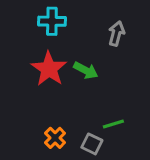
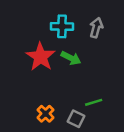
cyan cross: (52, 21) -> (62, 26), moved

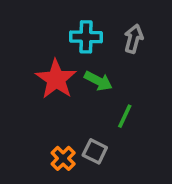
green line: (94, 102) -> (125, 116), moved, turned -48
gray square: (76, 119) -> (95, 151), moved

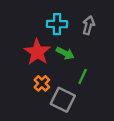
gray square: (95, 151) -> (63, 100), size x1.5
orange cross: (63, 158) -> (42, 83), moved

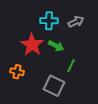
gray arrow: (88, 25) -> (76, 22), turned 49
orange cross: (42, 83) -> (17, 72), moved, turned -32

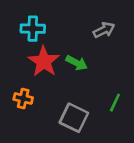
cyan cross: (49, 21) -> (33, 29), moved
green line: (71, 66) -> (115, 103), moved

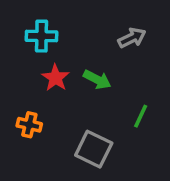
red star: (44, 61) -> (55, 78), size x0.7
green line: (115, 103) -> (141, 116), moved

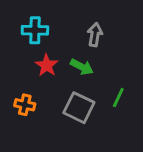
gray arrow: (132, 38) -> (95, 35), moved, turned -55
gray square: (94, 149) -> (79, 108), moved

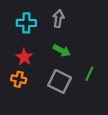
gray arrow: (95, 35) -> (58, 19), moved
red star: (47, 65) -> (24, 57), moved

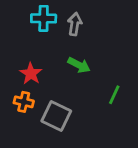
cyan cross: (26, 23) -> (44, 18), moved
gray square: (60, 81) -> (56, 116), moved

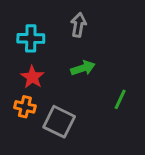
cyan cross: (44, 18) -> (31, 38), moved
green arrow: (79, 65) -> (83, 68), turned -45

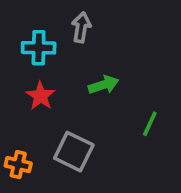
gray arrow: (78, 25) -> (81, 27), moved
orange cross: (25, 107) -> (18, 165), moved

